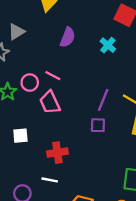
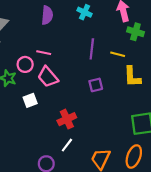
purple line: (103, 100) -> (92, 49), moved
white square: (20, 136) -> (30, 100), moved
white line: (50, 180) -> (67, 145), turned -48

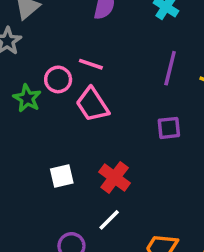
white square: (30, 100) -> (62, 176), moved
red cross: (67, 119) -> (115, 177), turned -36

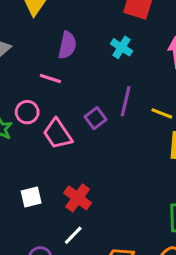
pink line: (91, 64) -> (50, 79), moved
purple square: (169, 128) -> (95, 118), moved, turned -30

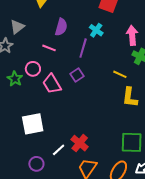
purple line: (126, 101) -> (83, 48), moved
white square: (31, 197) -> (33, 124), size x1.6
red cross: (78, 198) -> (80, 143), moved

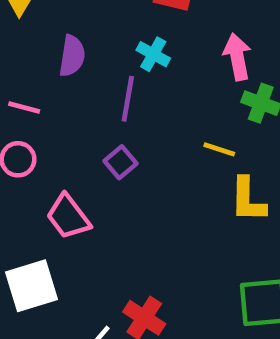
pink line: (49, 48) -> (24, 107), moved
pink trapezoid: (52, 84) -> (68, 217), moved

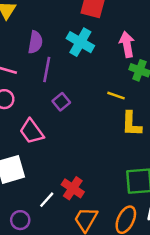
cyan cross: (153, 54) -> (80, 42), size x1.5
purple line: (128, 99) -> (47, 70), moved

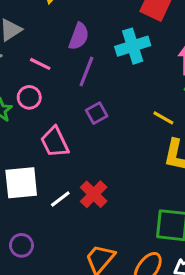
cyan cross: (80, 42) -> (133, 46), turned 32
red cross: (73, 188) -> (94, 194), moved
white line: (47, 200) -> (60, 199), moved

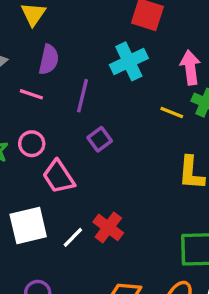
purple semicircle: (79, 36) -> (49, 60), moved
pink circle: (29, 97) -> (32, 144), moved
yellow line: (163, 118) -> (172, 113), moved

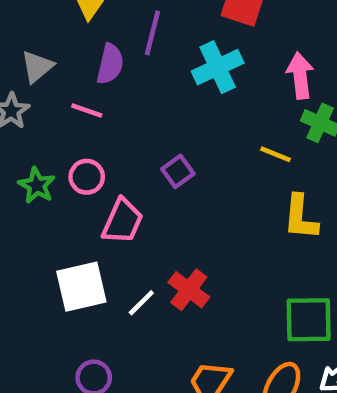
purple line: (83, 96) -> (152, 33), moved
yellow line: (172, 113) -> (275, 154), moved
pink trapezoid: (59, 177) -> (122, 221), turned -123

